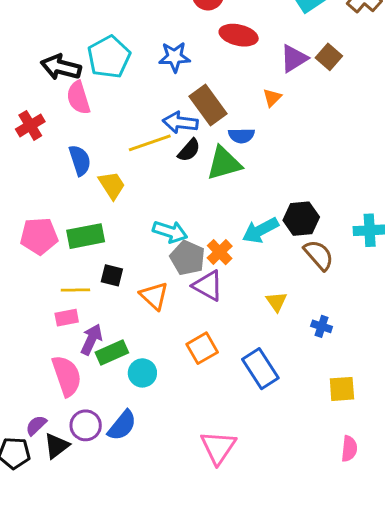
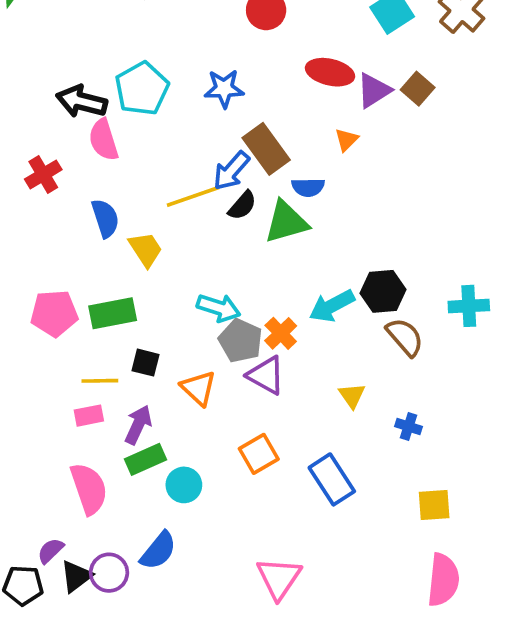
red ellipse: (239, 35) -> (330, 72), moved
blue arrow: (180, 122) -> (231, 171), turned -56
purple arrow: (91, 339) -> (138, 425), moved
purple circle: (86, 425) -> (109, 573), moved
pink semicircle: (349, 449) -> (443, 580), size x1.6

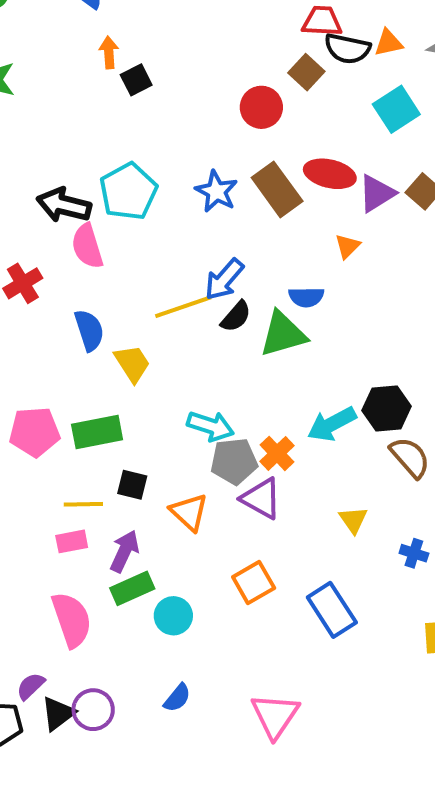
blue star: (224, 89) -> (216, 191), turned 30
brown rectangle: (266, 149) -> (277, 189), moved
gray pentagon: (241, 341) -> (234, 461), turned -30
blue semicircle: (158, 551) -> (177, 698), moved, size x0.7

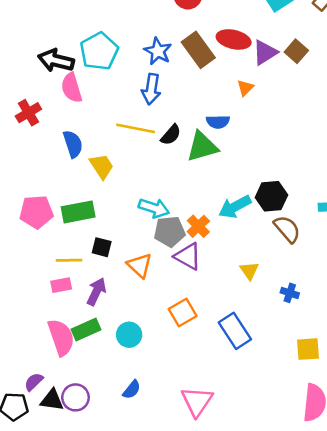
blue arrow: (224, 279) -> (151, 89), moved, turned -32
yellow line: (183, 307) -> (136, 128), turned 30
green rectangle: (132, 588) -> (86, 329), moved
black triangle: (58, 714) -> (52, 400), turned 45

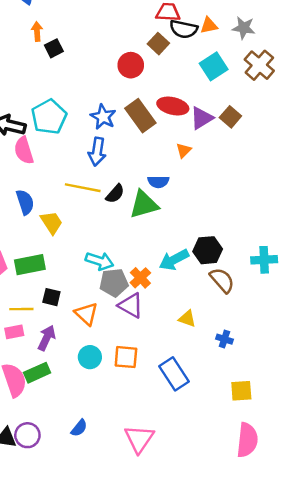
yellow triangle: (249, 271) -> (187, 319), turned -36
orange square: (183, 313) -> (126, 357), turned 35
cyan circle: (129, 335) -> (90, 357), moved

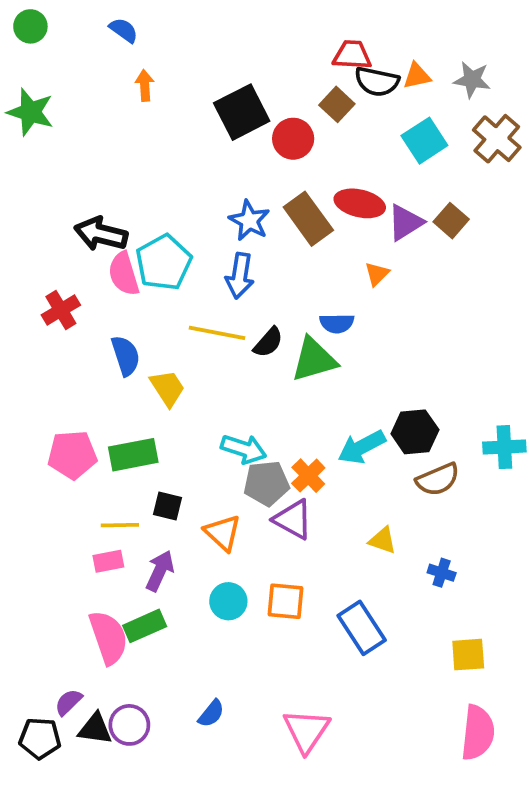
black square: (54, 48) -> (242, 112), moved, size x1.8
cyan pentagon: (49, 117) -> (164, 262), moved
brown semicircle: (222, 280) -> (438, 479), turned 108

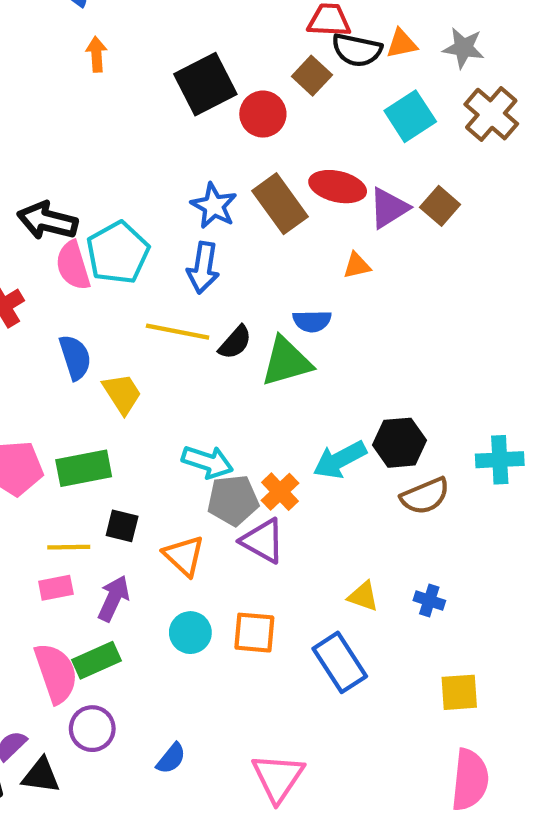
orange triangle: (377, 274) -> (357, 266), turned 32
yellow triangle: (383, 540) -> (363, 596), moved
purple circle: (129, 725) -> (92, 729), moved

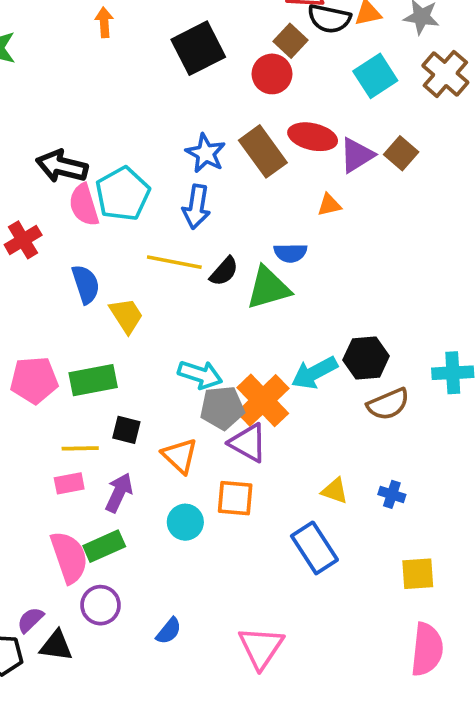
red circle: (263, 114) -> (272, 74), moved
orange cross: (280, 492) -> (263, 400), size x1.6
orange square: (254, 633) -> (235, 498), moved

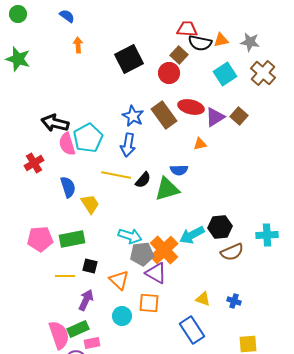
pink rectangle: (69, 483) -> (92, 343), moved

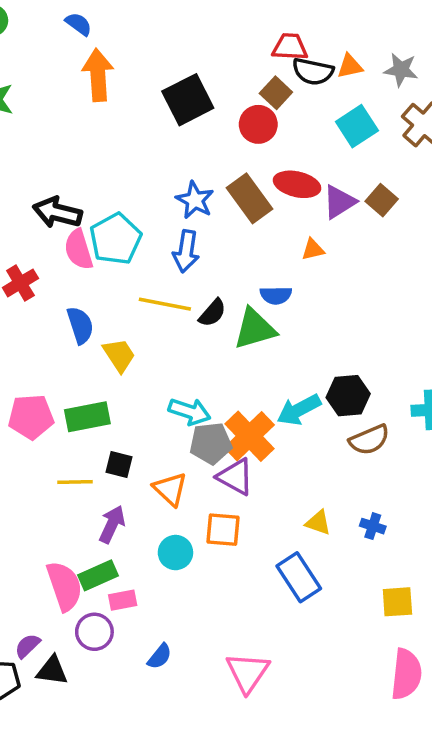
orange arrow: (78, 45) -> (98, 75), size x1.8

